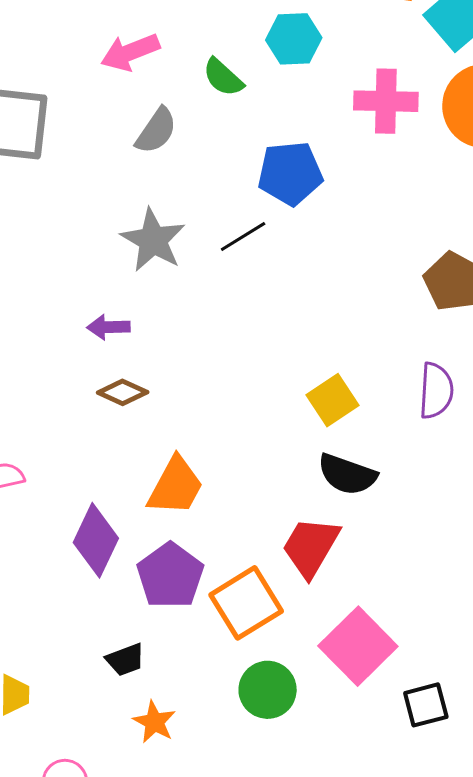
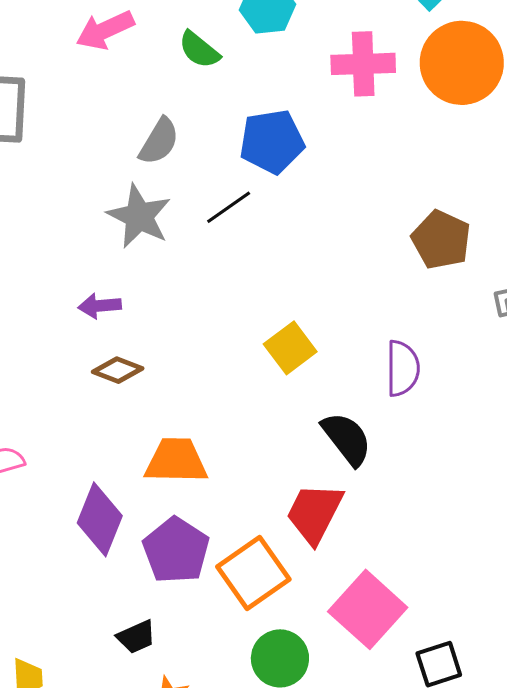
gray semicircle: (156, 131) -> (159, 141), moved
purple semicircle: (436, 391) -> (403, 368), moved
yellow square: (332, 400) -> (290, 348), moved
black semicircle: (347, 474) -> (347, 439), turned -144
orange trapezoid: (176, 486) -> (176, 461), turned -114

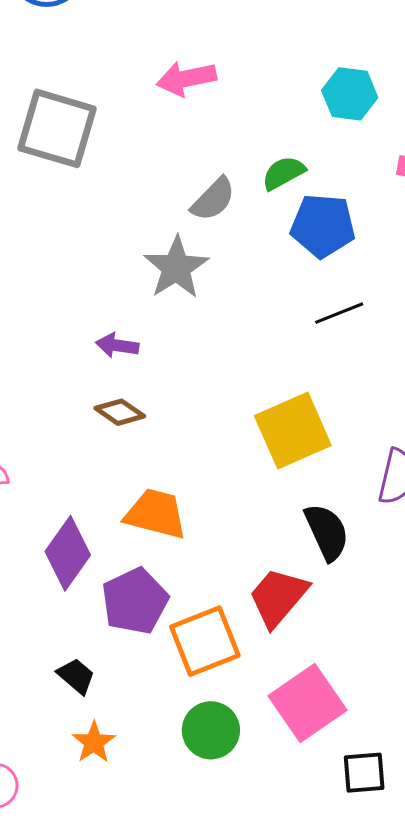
green semicircle: (199, 50) -> (283, 173), moved, turned 99
black line: (229, 207) -> (339, 313), moved
yellow square: (290, 348) -> (293, 431), size x1.5
black trapezoid: (136, 637) -> (76, 676), turned -129

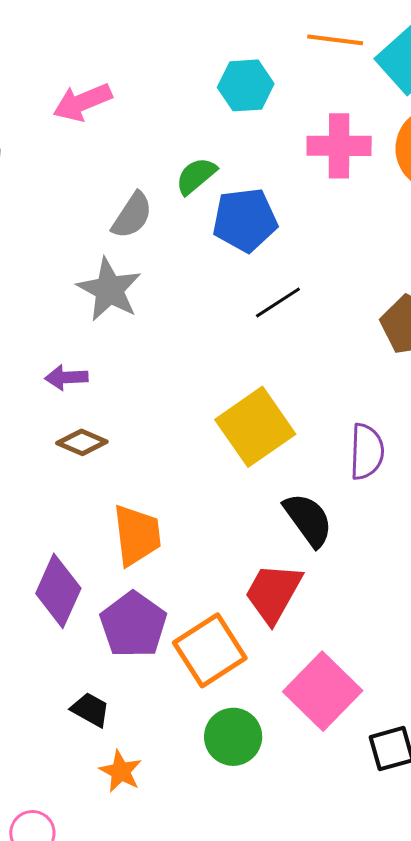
orange trapezoid: (156, 514) -> (137, 535), turned 80

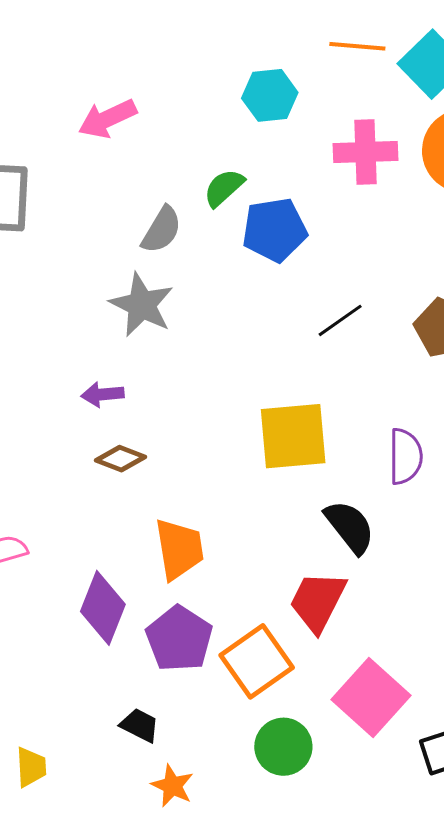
black line: (278, 302) -> (340, 320), moved
yellow square: (255, 427) -> (293, 436), turned 32

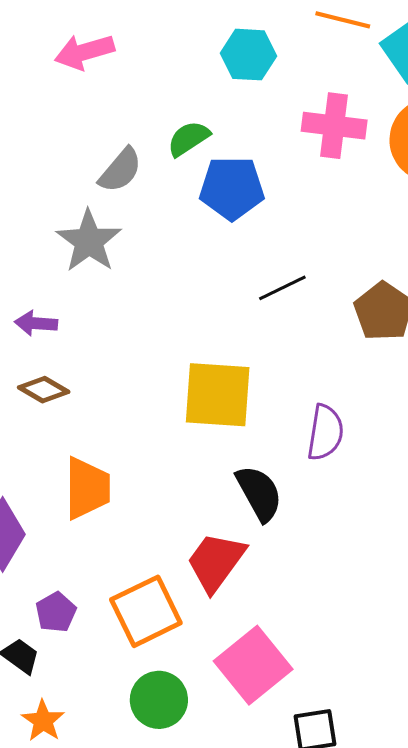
purple pentagon: (179, 639) -> (56, 612), moved, size x0.6

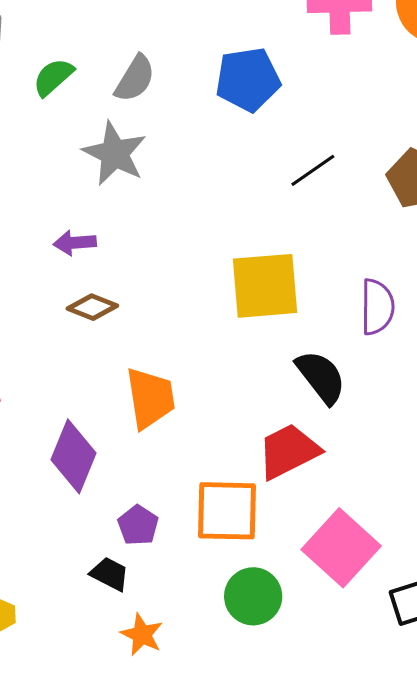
green semicircle: (188, 139) -> (53, 77), moved
red trapezoid: (216, 562) -> (288, 451), turned 36
orange square: (146, 611) -> (227, 511), turned 36

